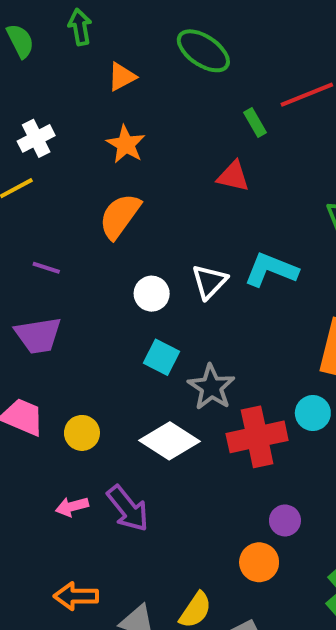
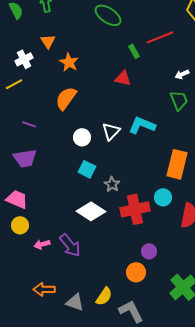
orange triangle: (122, 77) -> (48, 41), moved, turned -35
gray star: (211, 387) -> (112, 184), size x0.7
yellow circle: (82, 433) -> (20, 225), moved

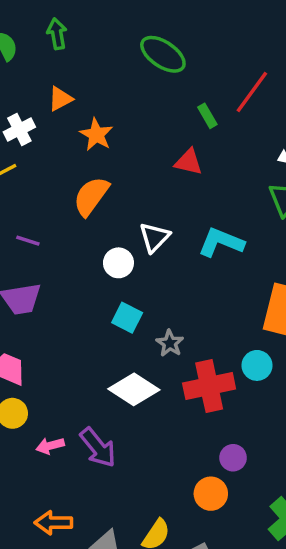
red line: (160, 37) -> (252, 92), turned -32
orange triangle: (48, 41) -> (60, 99), turned 35
white triangle: (111, 131) -> (154, 237), moved

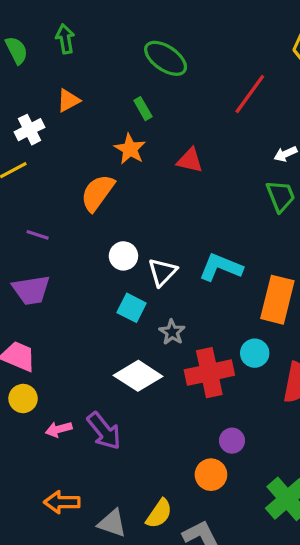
green rectangle: (207, 116) -> (143, 109), moved
orange star: (96, 135) -> (130, 149), moved
white triangle: (154, 237) -> (162, 272), moved
cyan L-shape: (221, 242) -> (221, 267), moved

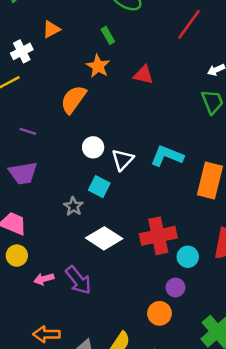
gray star: (172, 332) -> (73, 206), moved
cyan circle: (255, 353) -> (188, 257), moved

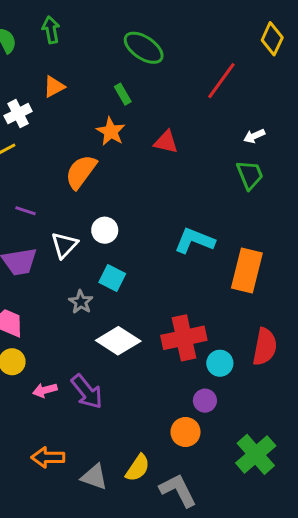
white triangle: (123, 160) -> (64, 245), moved

